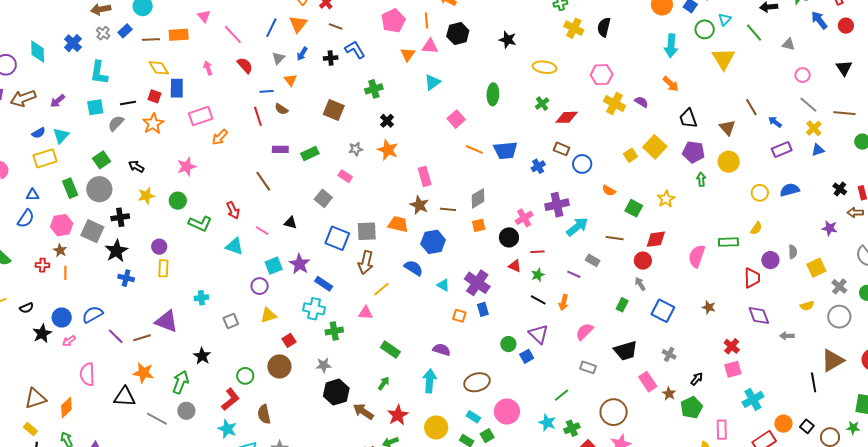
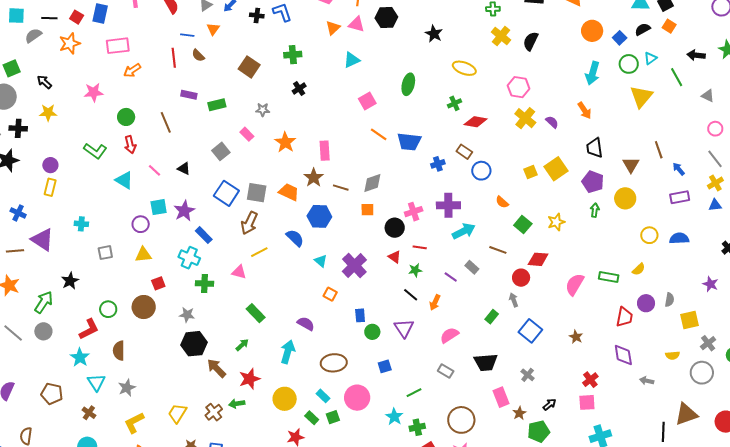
orange star: (388, 150) -> (285, 142), moved
green circle: (178, 201) -> (126, 117), moved
blue cross: (126, 278) -> (18, 213), moved
blue rectangle: (483, 309) -> (360, 315), moved
blue square: (527, 356) -> (385, 366), moved

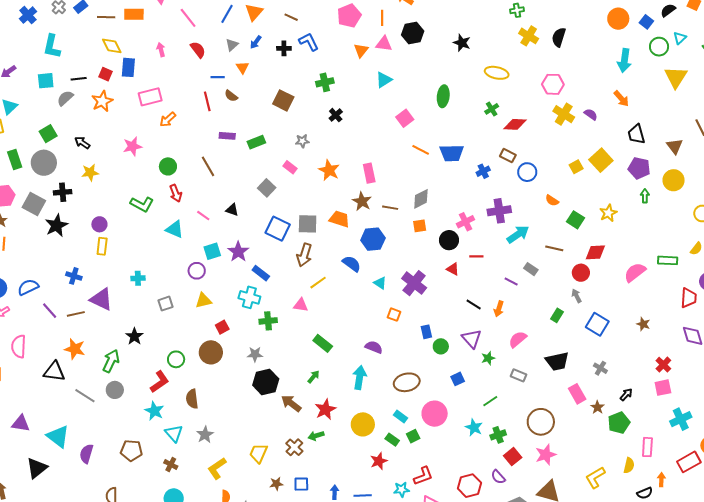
green star: (415, 270) -> (488, 358), moved
pink semicircle: (575, 284) -> (635, 272), turned 30

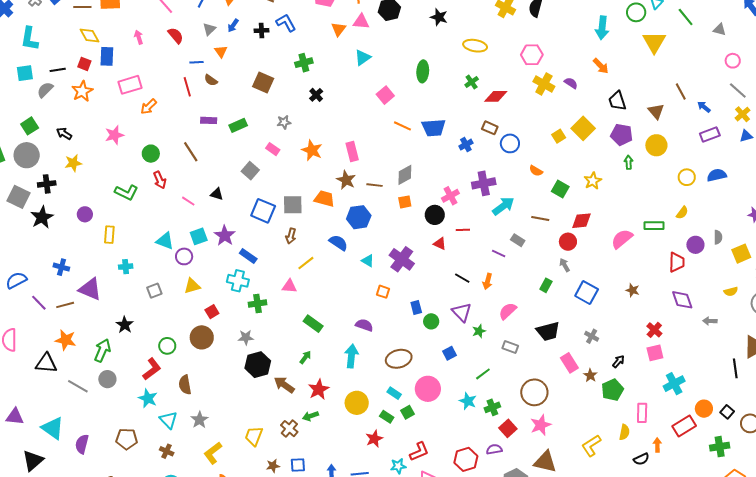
cyan triangle: (175, 229) -> (165, 241), moved
yellow rectangle: (102, 246) -> (109, 235), moved
brown arrow: (304, 255) -> (291, 236), size x0.7
purple semicircle: (498, 477) -> (494, 449), turned 126

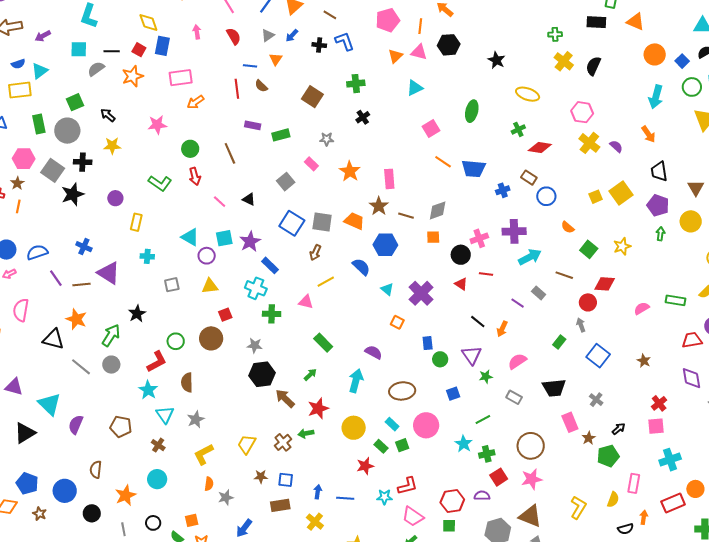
pink semicircle: (622, 239) -> (642, 308), size x0.7
red trapezoid: (677, 262) -> (692, 340), turned -110
yellow L-shape: (591, 446) -> (578, 507), turned 145

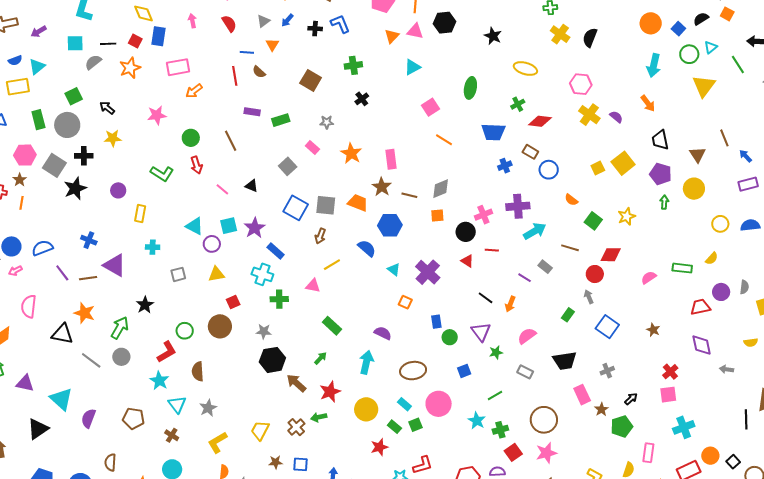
blue trapezoid: (474, 169) -> (493, 132), moved
gray cross: (596, 400) -> (607, 371), turned 32

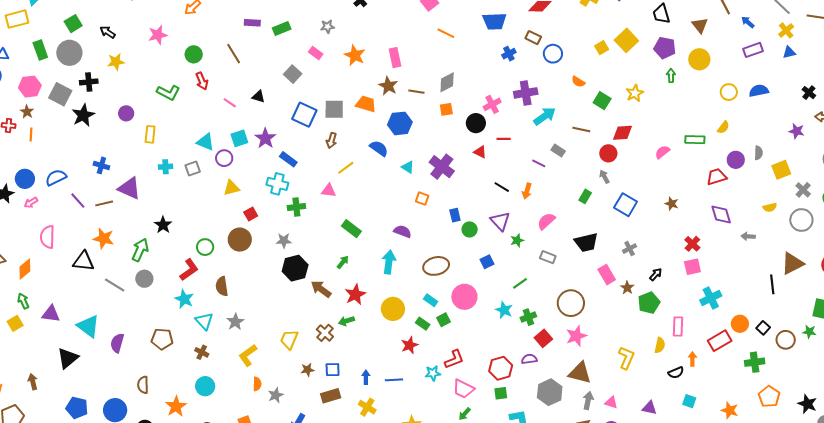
gray square: (178, 274) -> (193, 169), moved

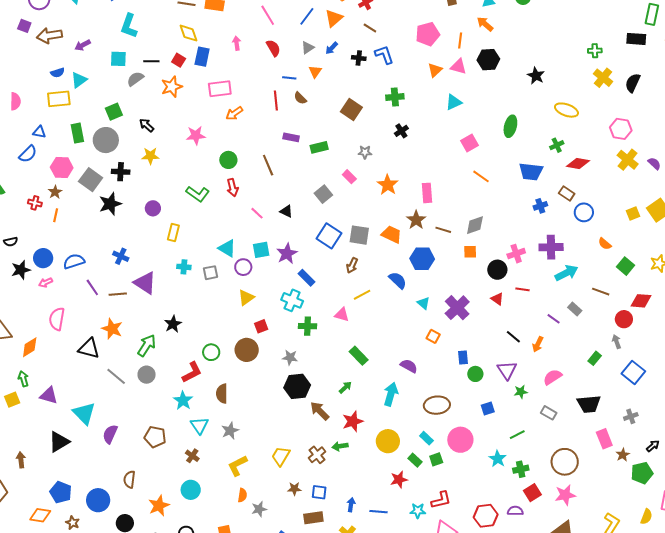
yellow triangle: (231, 188) -> (246, 298), turned -30

